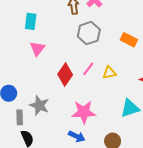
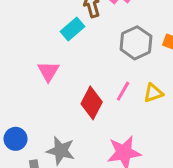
cyan rectangle: (31, 21) -> (73, 29), moved, turned 49
gray hexagon: (89, 33) -> (136, 43), moved

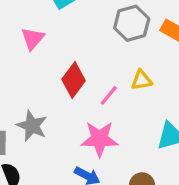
pink line: (123, 91) -> (109, 95), moved

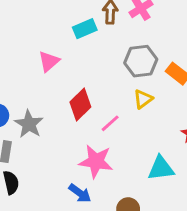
yellow triangle: (142, 80) -> (143, 99), moved, turned -36
gray star: (32, 126) -> (29, 124), moved

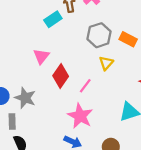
pink triangle: (49, 61) -> (41, 56), moved
pink star: (96, 161) -> (80, 116), turned 30

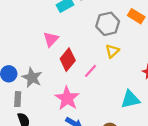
orange rectangle: (128, 39) -> (136, 16), moved
pink star: (80, 116) -> (67, 98), moved

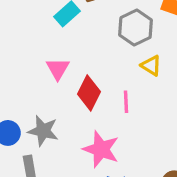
yellow triangle: (112, 51) -> (151, 66), turned -32
pink line: (90, 71) -> (126, 102), turned -32

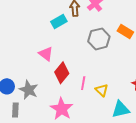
yellow triangle: (151, 66) -> (102, 90), moved
pink triangle: (58, 69) -> (46, 54), turned -35

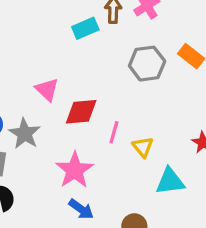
pink triangle: (46, 54) -> (47, 89), moved
red diamond: (62, 73) -> (81, 112), turned 40

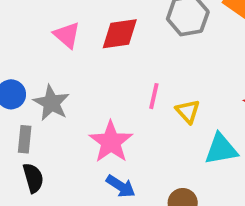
pink triangle: (47, 89) -> (67, 35), moved
red diamond: (81, 112) -> (120, 34), moved

